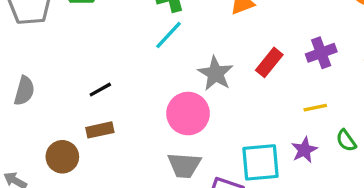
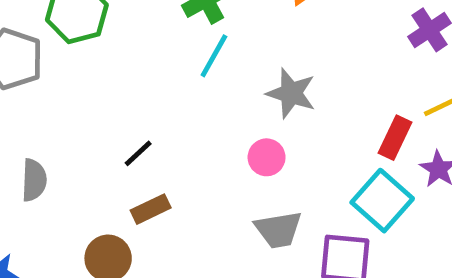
red rectangle: (269, 62) -> (395, 138), moved
pink circle: (188, 114) -> (267, 157), size x0.6
cyan square: (260, 162) -> (382, 201), turned -30

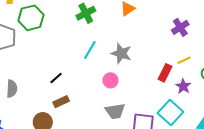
cyan line: (214, 56) -> (90, 50), moved
cyan square: (382, 201) -> (170, 112), moved

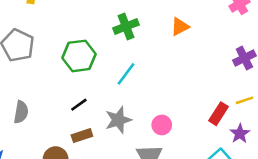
green hexagon: (31, 18) -> (79, 56), moved
gray star: (121, 53) -> (118, 120), moved, turned 30
pink circle: (110, 80) -> (162, 125), moved

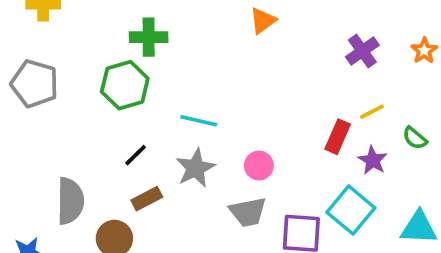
green cross: (126, 26) -> (149, 37), moved, turned 30
cyan line: (126, 74) -> (199, 121), moved, turned 75
gray semicircle: (21, 112) -> (70, 201), moved, size x1.4

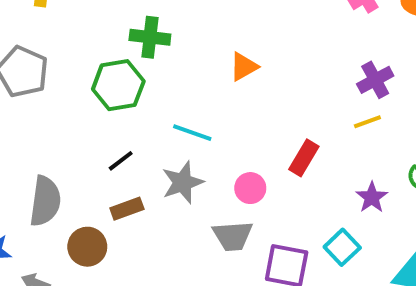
orange triangle: (263, 21) -> (244, 67), moved
yellow line: (372, 112) -> (367, 122), moved
red rectangle: (338, 137) -> (304, 158), moved
cyan square: (351, 210) -> (342, 247), size x0.7

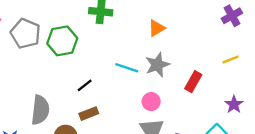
purple cross: (375, 80) -> (232, 16), moved
green hexagon: (118, 85) -> (62, 41), moved
gray star: (183, 182) -> (157, 65), moved
pink circle: (250, 188) -> (151, 102), moved

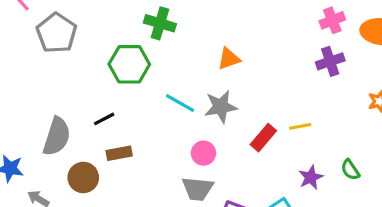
green hexagon: (62, 41) -> (129, 64), moved
yellow line: (231, 60) -> (300, 126), moved
black line: (85, 85) -> (104, 119), moved

